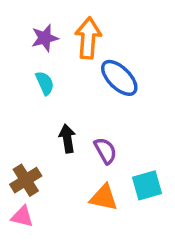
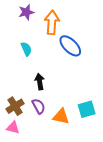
purple star: (45, 38) -> (26, 12), moved
purple semicircle: (105, 151) -> (39, 106), moved

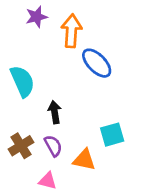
cyan semicircle: (26, 49) -> (22, 81), moved, size x1.6
cyan square: (87, 109) -> (112, 135), moved
pink triangle: (13, 128) -> (48, 181), moved

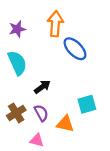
purple star: (36, 17) -> (17, 29), moved
black arrow: (55, 112) -> (42, 87), turned 63

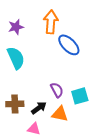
black arrow: (42, 87) -> (39, 108), moved
brown cross: (16, 113) -> (15, 104), turned 30
purple semicircle: (41, 113) -> (57, 90), moved

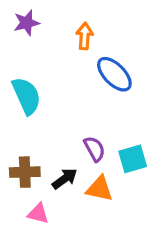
orange arrow: (51, 22) -> (85, 36), size x0.7
purple star: (16, 27) -> (27, 23), moved
pink triangle: (34, 129) -> (38, 214), moved

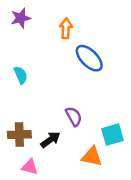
cyan semicircle: (27, 96) -> (21, 75), size x0.6
cyan square: (133, 159) -> (113, 135), moved
orange triangle: (99, 189) -> (92, 157), moved

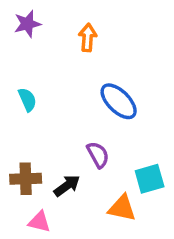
blue ellipse: (89, 58) -> (119, 101), moved

